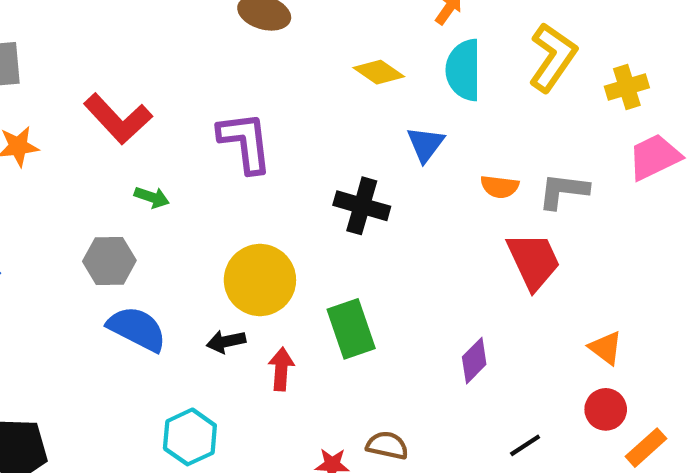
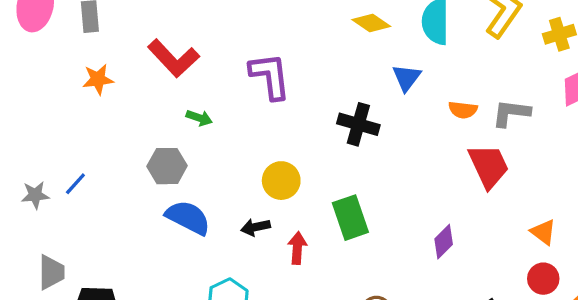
yellow circle: (260, 280) -> (281, 181), size x0.7

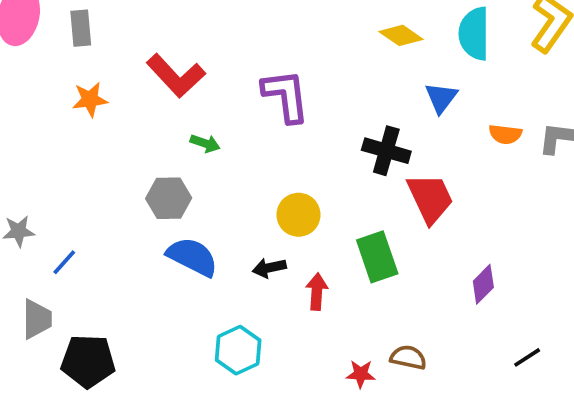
red trapezoid: (489, 166) -> (430, 198), moved
blue line: (75, 184) -> (64, 262), moved

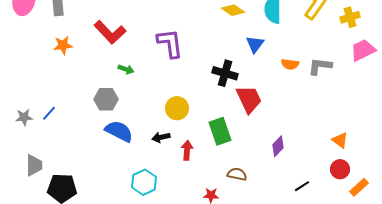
blue line: (64, 262) -> (49, 113), moved
brown semicircle: (408, 357) -> (237, 174), moved

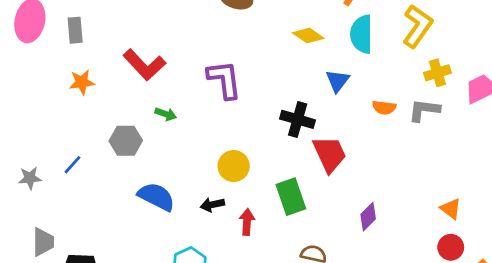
yellow cross: (350, 17) -> (437, 73), moved
gray hexagon: (106, 99) -> (126, 141), moved
blue line: (49, 113) -> (72, 165), moved

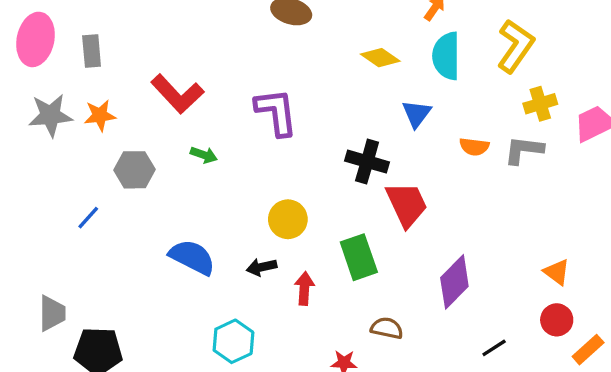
gray hexagon: (126, 141) -> (134, 170), moved
gray star: (30, 178) -> (50, 115), moved, size x1.5
purple diamond: (368, 217) -> (454, 282), size x1.5

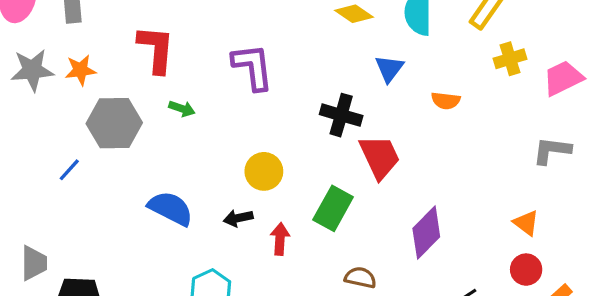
red L-shape: (177, 94) -> (156, 49), turned -132
gray L-shape: (524, 150) -> (552, 150), moved
gray hexagon: (134, 170) -> (114, 123), size x1.4
green rectangle: (359, 257) -> (333, 208), turned 48

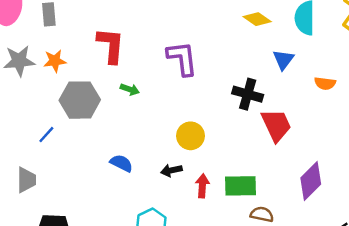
blue semicircle: (171, 208) -> (121, 163), size x0.7
green rectangle: (333, 208) -> (241, 186), moved, turned 60
gray trapezoid: (34, 263) -> (26, 180), moved

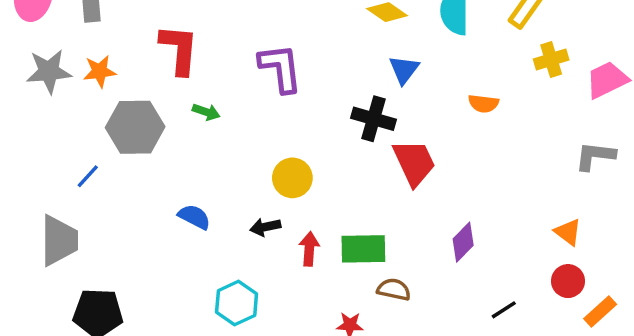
blue triangle: (283, 60) -> (404, 70), moved
gray trapezoid: (26, 180) -> (59, 240), size x1.4
purple diamond: (311, 181) -> (463, 242), size x0.7

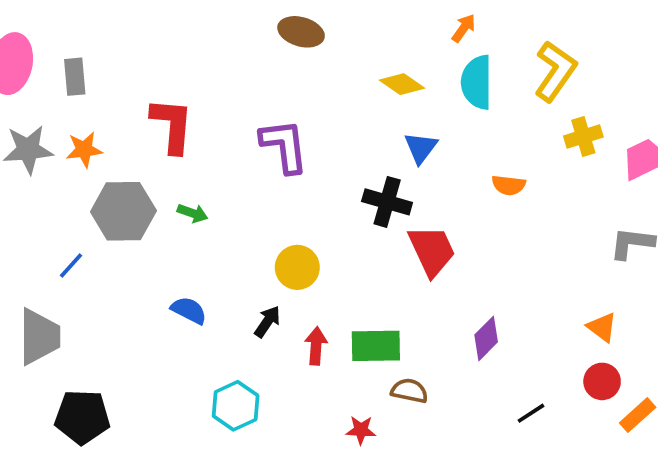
green arrow: (206, 112) -> (193, 213), moved
black arrow: (265, 227) -> (267, 322), turned 136

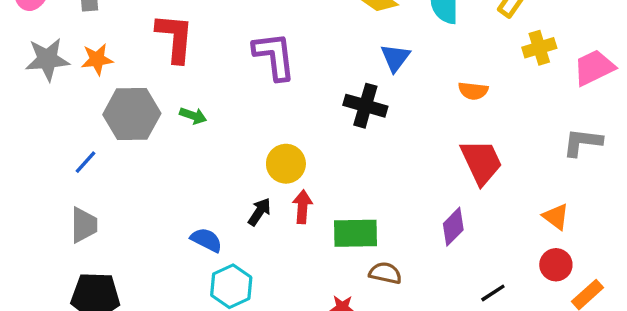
red trapezoid: (432, 251) -> (481, 162), moved
blue semicircle: (189, 310) -> (206, 240), moved
gray trapezoid: (39, 337) -> (84, 225), moved, size x0.7
red arrow: (316, 346) -> (302, 207), moved

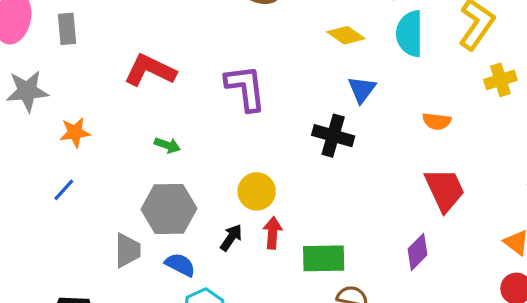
red L-shape: (175, 38) -> (150, 70), turned -69
orange star: (97, 59) -> (75, 132), moved
gray hexagon: (132, 114) -> (169, 209), moved
gray trapezoid: (84, 225) -> (128, 250), moved

